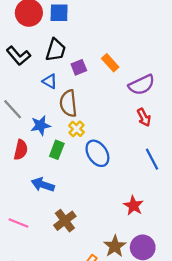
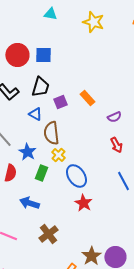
purple semicircle: (142, 85) -> (114, 117), size x0.6
blue star: (41, 125) -> (27, 152), turned -30
red star: (133, 206) -> (83, 203), moved

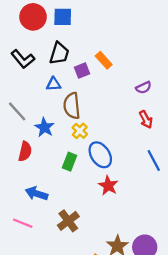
orange rectangle: (87, 98) -> (104, 60), moved
blue triangle: (35, 114) -> (54, 84), turned -32
green rectangle: (41, 173) -> (70, 162), moved
blue arrow: (29, 203) -> (36, 194), moved

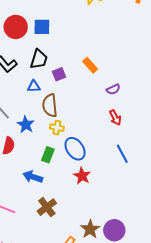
orange rectangle: (104, 60) -> (90, 65), moved
yellow cross: (80, 131) -> (57, 128), turned -32
blue arrow: (36, 194) -> (33, 177), moved

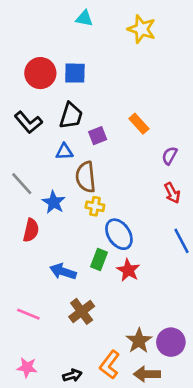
purple semicircle: (113, 89) -> (170, 156), turned 144
green rectangle: (48, 155) -> (99, 260), moved

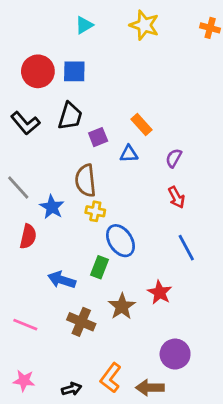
cyan triangle: (84, 18) -> (84, 25), moved, turned -42
blue triangle: (64, 152) -> (129, 154), moved
red star: (128, 270) -> (160, 292), moved
brown cross: (82, 311) -> (81, 322), turned -30
brown star: (139, 341) -> (122, 306), moved

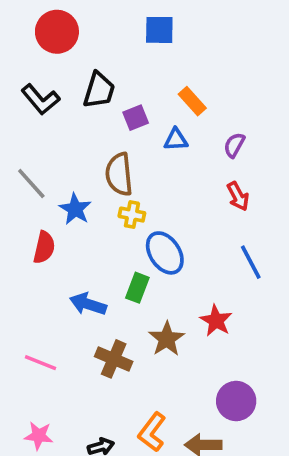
blue square: (74, 71) -> (159, 30), moved

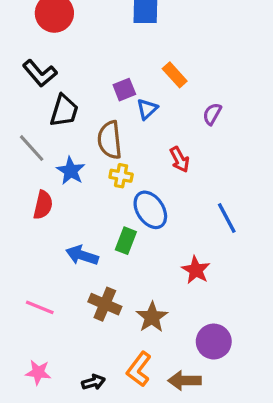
black trapezoid: (99, 90) -> (64, 111), moved
blue triangle: (176, 140) -> (147, 109), moved, turned -40
red arrow: (238, 196) -> (180, 159), moved
brown star: (167, 339) -> (152, 317), moved

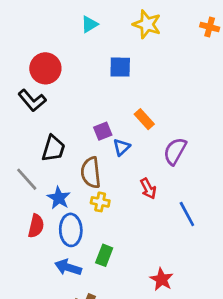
black L-shape: (40, 73) -> (32, 100), moved
purple semicircle: (212, 114) -> (175, 151), size x1.5
blue ellipse: (150, 210) -> (71, 230), moved, turned 32
blue line: (227, 218) -> (187, 214), moved

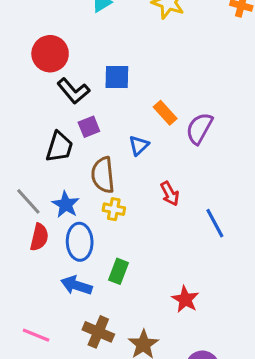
blue square: (120, 67) -> (117, 77), moved
black L-shape: (32, 100) -> (73, 91), moved
purple square: (103, 131) -> (89, 127), moved
purple semicircle: (175, 151) -> (199, 128), moved
gray line: (27, 179) -> (28, 201), moved

